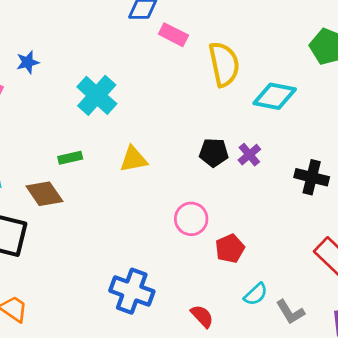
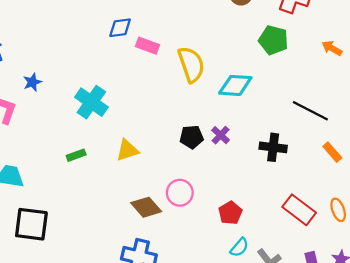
brown diamond: (44, 194) -> (146, 207), moved
red pentagon: (230, 249) -> (230, 213), moved

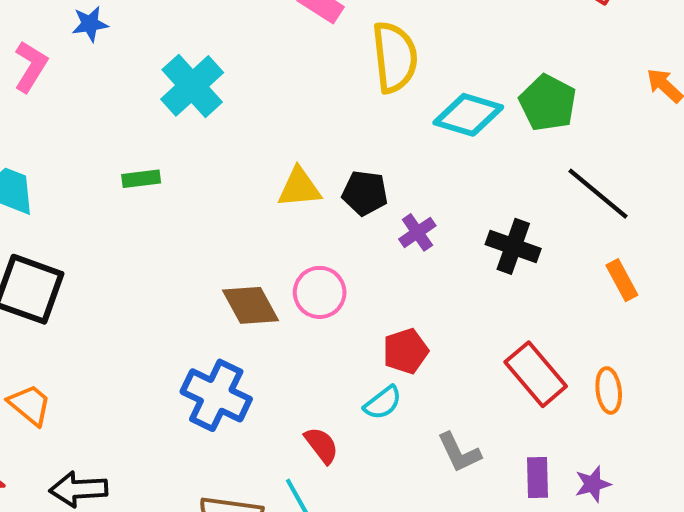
green pentagon: (273, 40) -> (548, 103), moved
purple cross: (221, 135) -> (417, 232), moved
yellow triangle: (127, 150) -> (299, 188), moved
cyan semicircle: (239, 247) -> (383, 403), moved

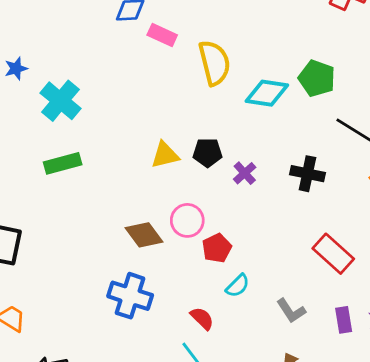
cyan cross: (192, 86) -> (60, 101), moved
green rectangle: (141, 179) -> (63, 163), size x1.5
red pentagon: (406, 351) -> (217, 248), moved

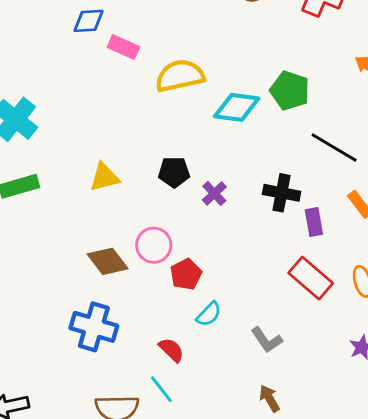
yellow semicircle: (214, 63) -> (180, 76), turned -87
yellow triangle: (165, 155) -> (104, 177), moved
purple rectangle: (344, 320) -> (314, 222), moved

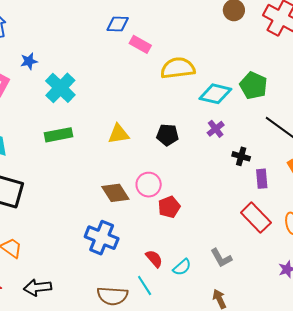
purple cross: (214, 193) -> (216, 129), moved
black cross: (282, 193) -> (241, 156), size x0.7
cyan semicircle: (209, 314) -> (182, 267), moved

